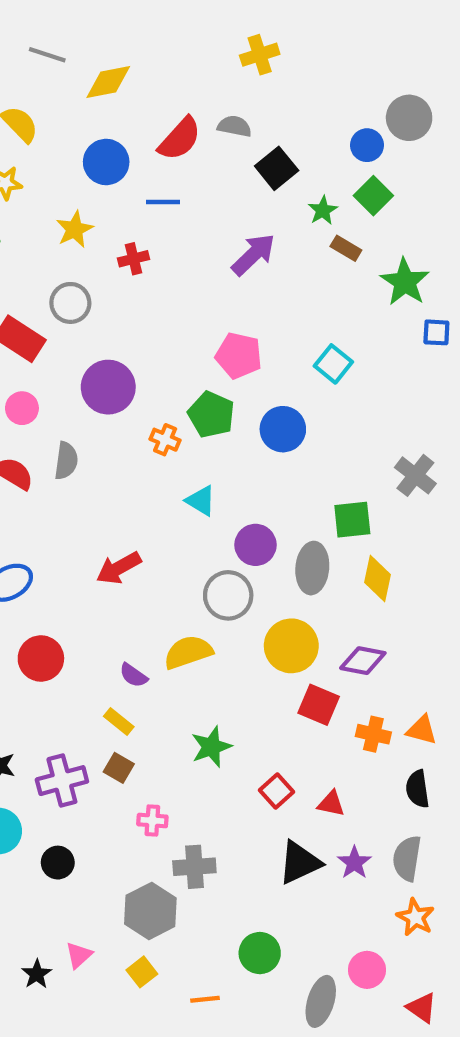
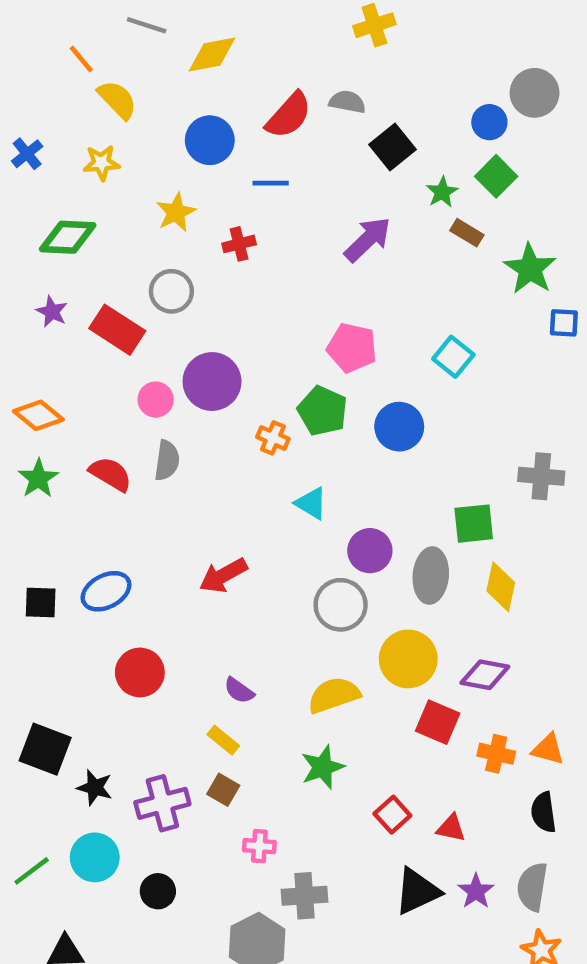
pink circle: (22, 408) -> (156, 400), moved
gray cross: (415, 475) -> (541, 476), turned -33
yellow semicircle: (188, 652) -> (334, 695), moved

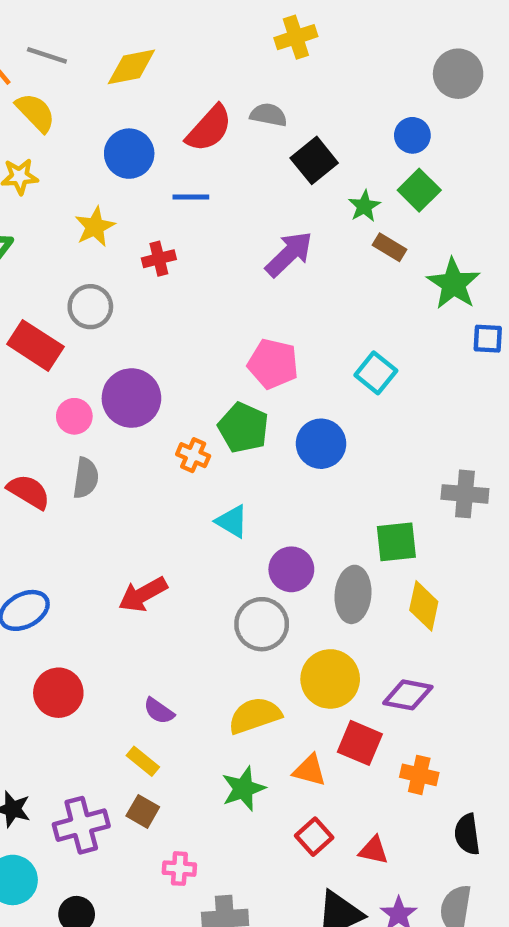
gray line: (147, 25) -> (47, 55), moved
gray circle: (535, 93) -> (458, 74), moved
orange triangle: (548, 749) -> (310, 770), moved

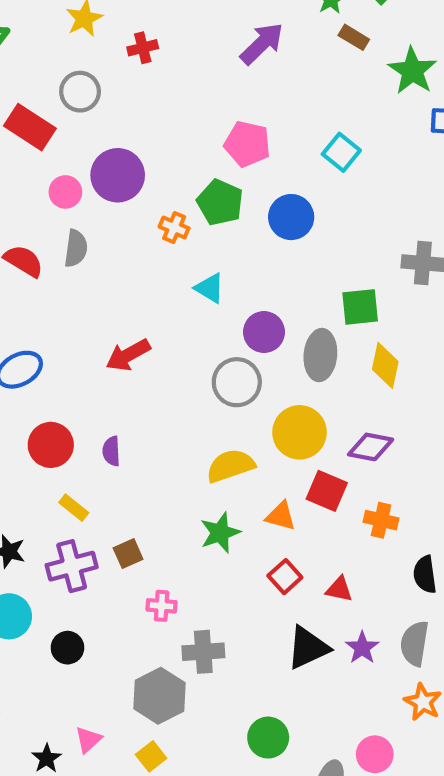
purple semicircle: (159, 711) -> (111, 451), moved, turned 52
yellow rectangle: (143, 761) -> (74, 508), moved
brown square: (143, 811) -> (128, 554), turned 36

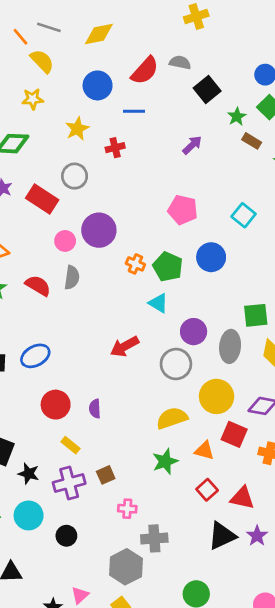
purple arrow: (262, 44) -> (192, 145), size x0.7
green pentagon: (220, 202) -> (168, 267), moved
red arrow: (128, 355) -> (125, 346), moved
red triangle: (339, 589) -> (242, 498), size x1.4

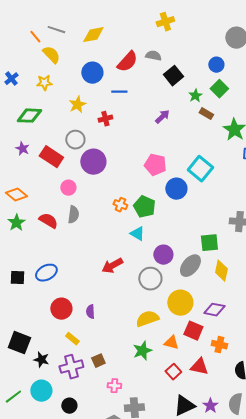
cyan square: (244, 215) -> (200, 169), size x1.4
purple circle: (99, 230) -> (93, 162), moved
blue circle: (211, 257) -> (176, 189), moved
gray ellipse: (230, 346) -> (190, 266), turned 35
red triangle: (242, 498) -> (199, 367), moved

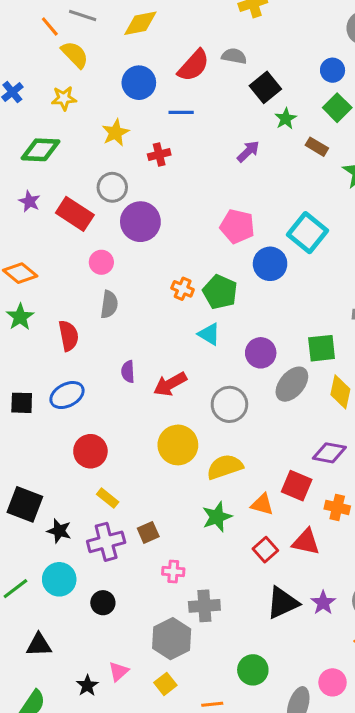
green star: (195, 96) -> (286, 119), moved
red semicircle: (48, 221) -> (69, 336), moved, turned 48
purple circle: (163, 255) -> (261, 353), moved
yellow circle: (180, 303) -> (178, 445), moved
purple semicircle: (90, 312) -> (128, 372), moved

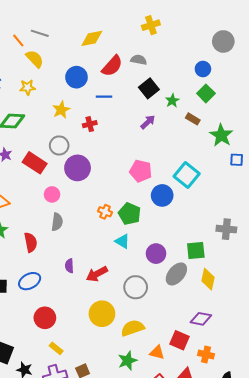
yellow diamond: (140, 23) -> (92, 38), moved
black square: (265, 87) -> (149, 88), moved

